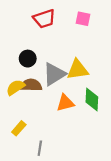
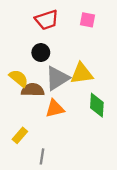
black circle: (28, 59) -> (41, 53), moved
yellow semicircle: (15, 87) -> (19, 78), moved, turned 72
orange triangle: (65, 103) -> (55, 109), moved

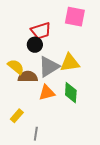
red trapezoid: (47, 20) -> (41, 31), moved
pink square: (88, 20) -> (75, 17), size x1.5
green diamond: (97, 105) -> (71, 93), moved

